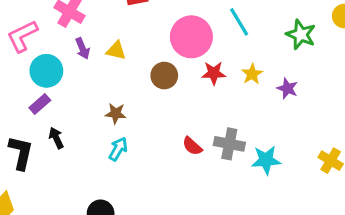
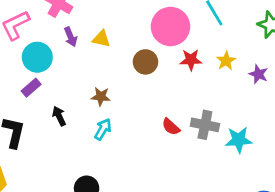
black arrow: (56, 138) -> (59, 116), moved

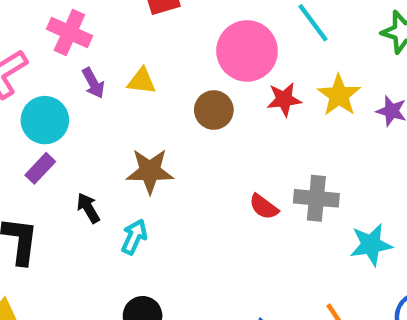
yellow star: (226, 61) -> (339, 95), size x1.4
brown star: (101, 97) -> (150, 171), size x1.5
cyan arrow: (103, 129) -> (134, 237), moved
cyan star: (239, 140) -> (371, 245), moved

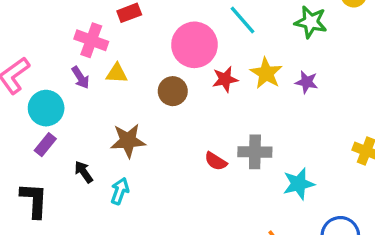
pink cross: (69, 32) -> (91, 40), moved

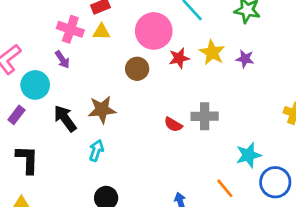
yellow triangle: (117, 73) -> (101, 32), moved
purple rectangle: (45, 145) -> (16, 115), moved
black arrow: (84, 172) -> (65, 118), moved, size x1.5
cyan star: (299, 184) -> (249, 155), moved

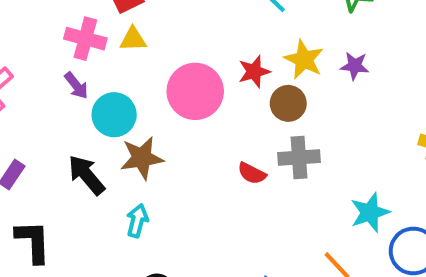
pink circle: (154, 31) -> (195, 91), moved
brown circle: (137, 69) -> (288, 103), moved
cyan circle: (35, 85) -> (114, 115), moved

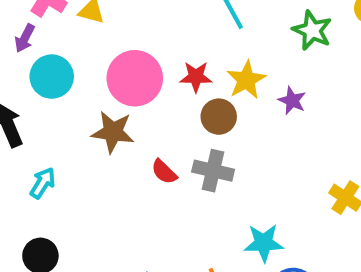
purple arrow: (76, 86) -> (25, 38), turned 48
brown star: (142, 158) -> (113, 132), moved

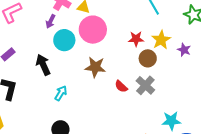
pink circle: (135, 78) -> (93, 30), moved
gray cross: (213, 171) -> (145, 85), turned 30

